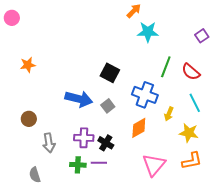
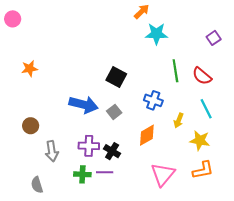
green line: (166, 67) -> (175, 71), turned -30
blue cross: (145, 95) -> (153, 100), size x0.7

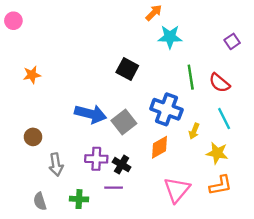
black square: (116, 77) -> (127, 69), moved
blue cross: (153, 100) -> (166, 109), size x1.5
gray square: (114, 112) -> (124, 122), size x1.5
green cross: (82, 174) -> (79, 199), moved

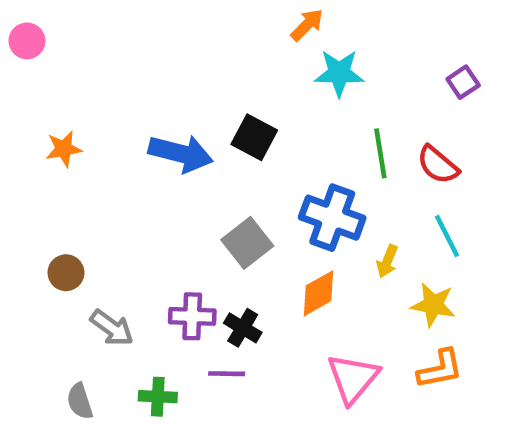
blue arrow: (91, 114) -> (181, 153), moved
gray arrow: (56, 165) -> (112, 328), turned -45

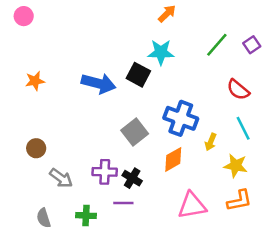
pink circle: (27, 41) -> (24, 16), moved
cyan star: (339, 73) -> (161, 52), moved
green line: (380, 153) -> (217, 45), moved, turned 50
pink triangle: (353, 378) -> (192, 206), turned 40

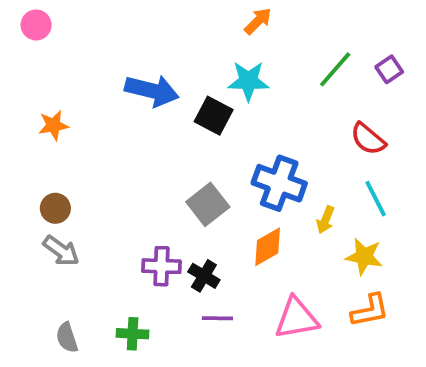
blue arrow: (98, 83) -> (152, 91), moved
brown circle: (36, 148) -> (55, 208), moved
gray arrow: (61, 178) -> (61, 251), moved
purple line: (123, 203) -> (217, 318), moved

